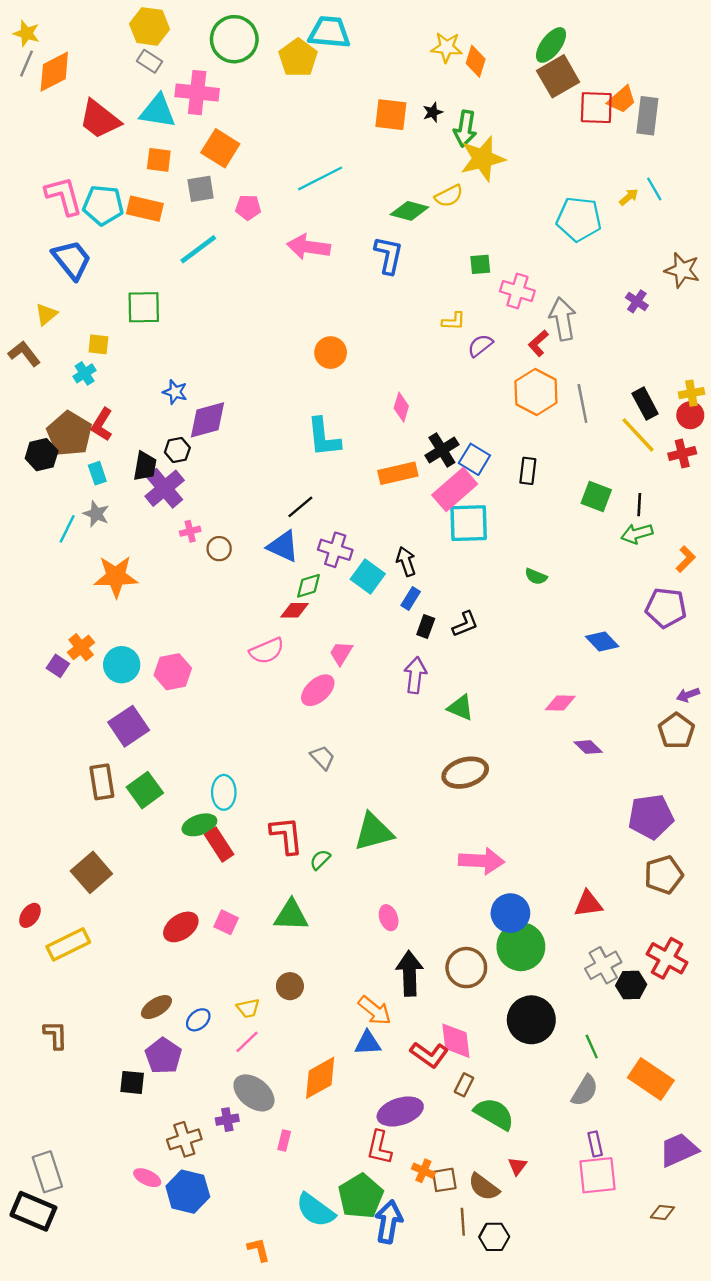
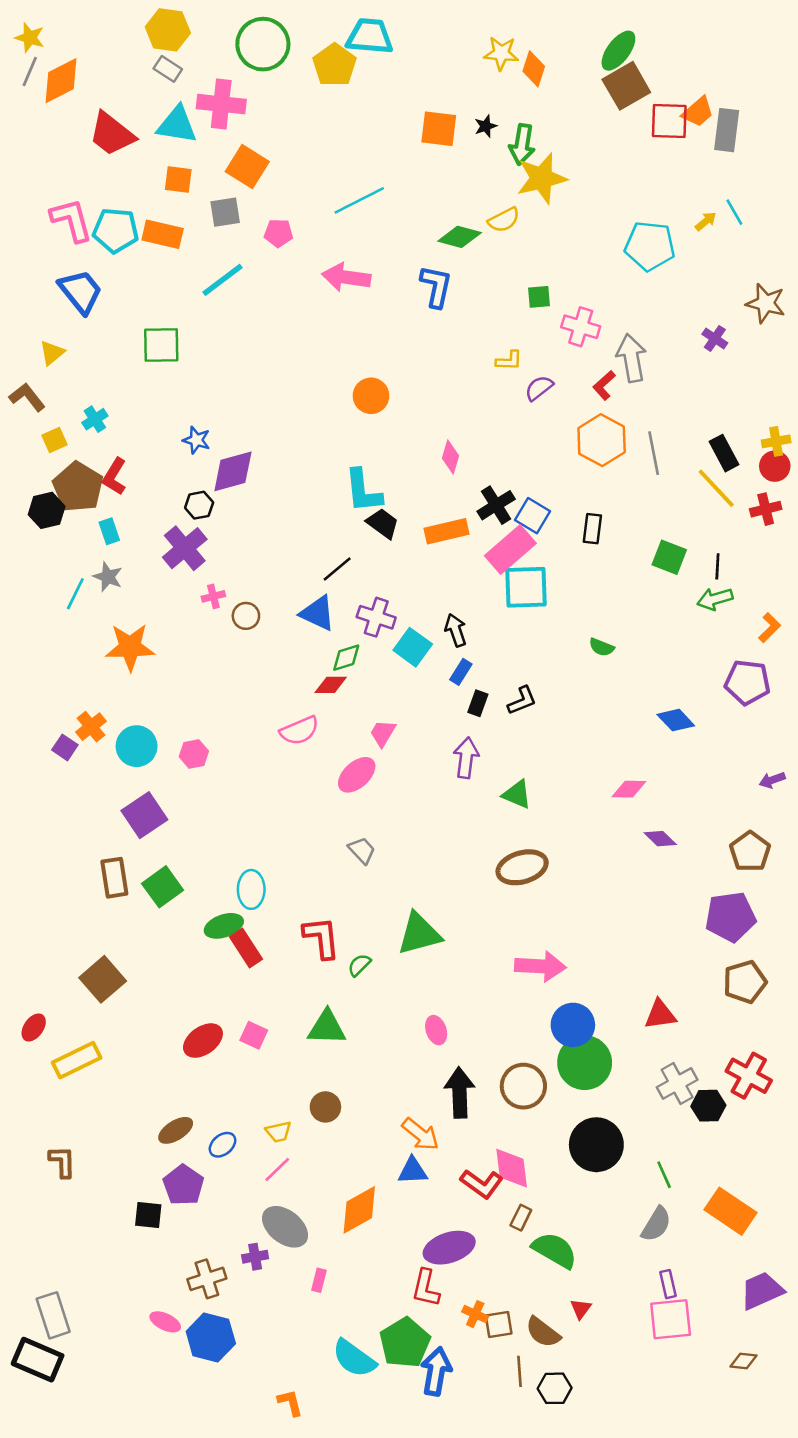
yellow square: (98, 344) -> (54, 440), moved, turned -30
black trapezoid: (145, 466) -> (383, 523), moved, turned -64
pink hexagon: (173, 672) -> (194, 754), size x0.7
brown pentagon: (676, 731) -> (750, 852), moved

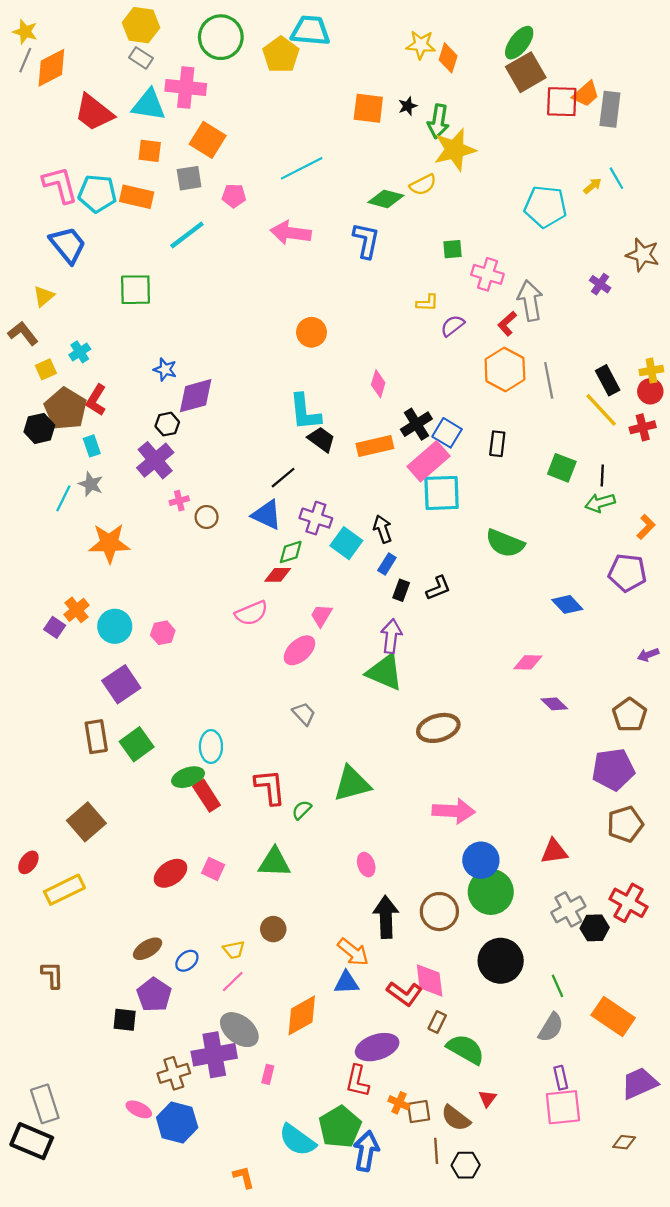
green semicircle: (602, 647) -> (505, 543), size x1.8
green triangle: (517, 794) -> (385, 672), moved, size x1.5
purple cross: (255, 1257) -> (214, 1055), size x2.0

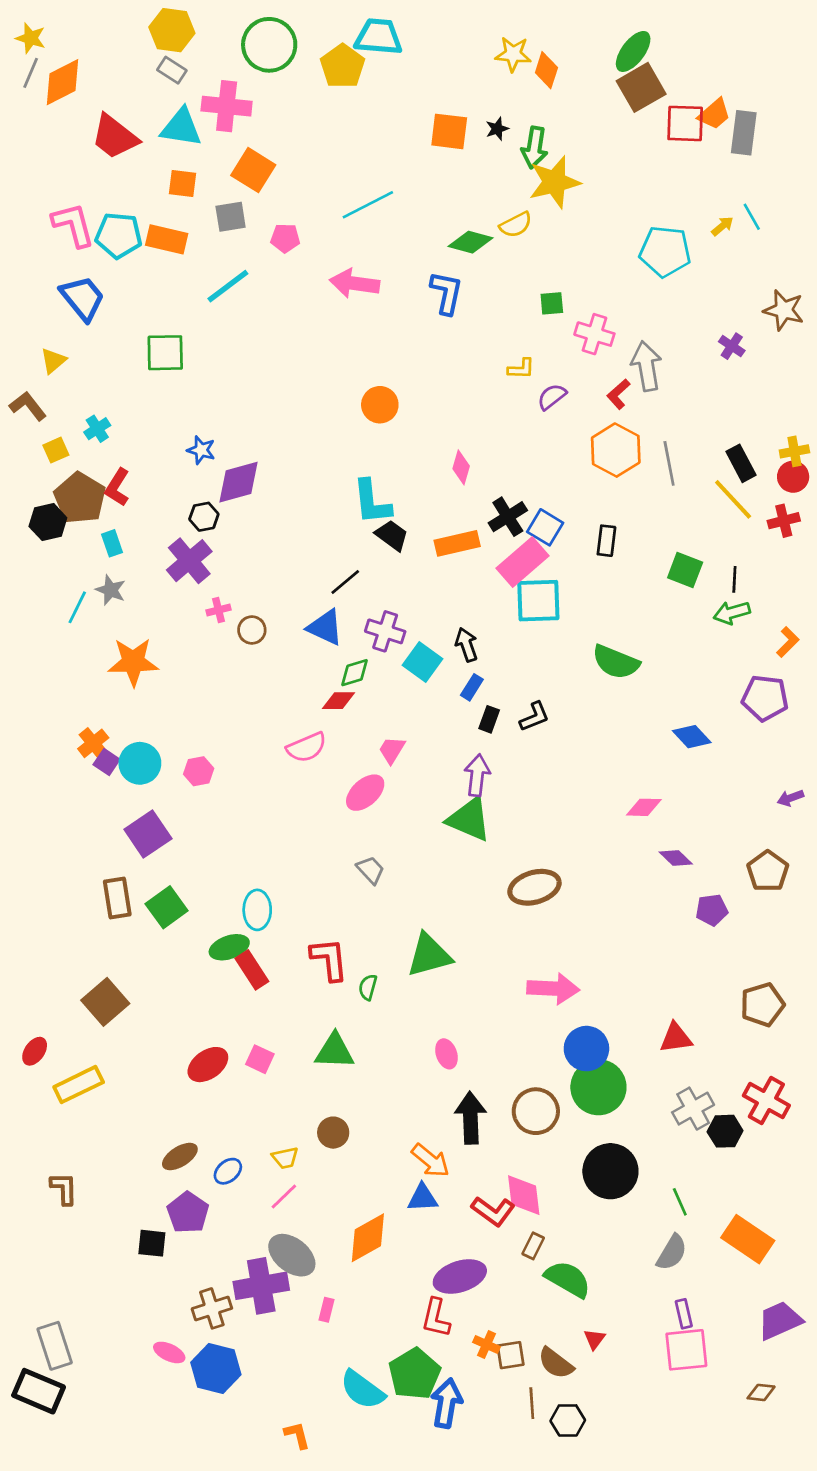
purple square: (55, 627) -> (107, 762), moved
purple pentagon: (613, 769) -> (712, 910), moved, size x0.6
green semicircle: (302, 810) -> (368, 987), turned -30

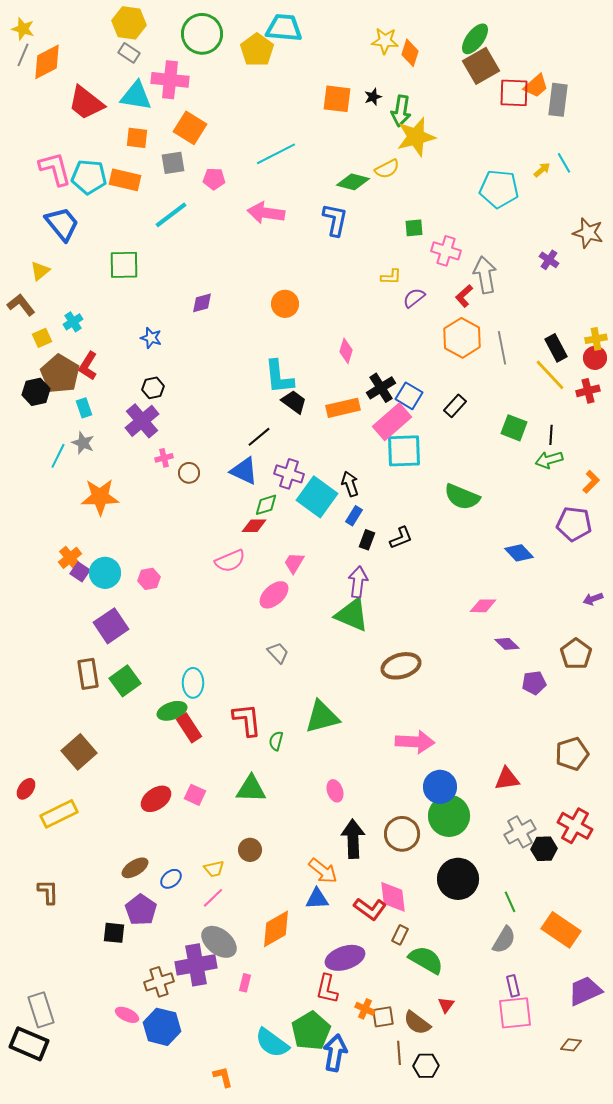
purple diamond: (239, 482) -> (202, 303), moved, size x0.6
black rectangle: (606, 541) -> (455, 406), turned 35
cyan square: (422, 662) -> (317, 497), size x1.4

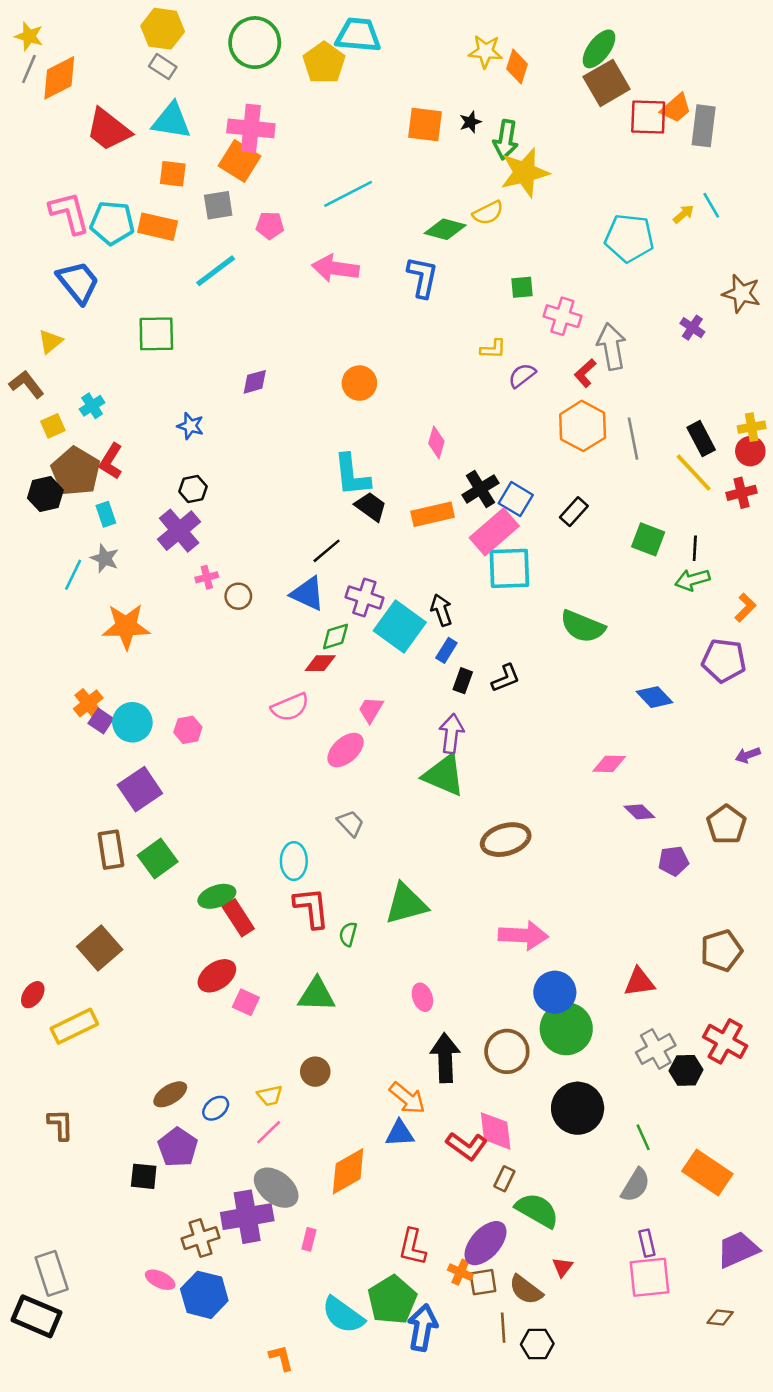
pink cross: (170, 80) -> (251, 128), moved
cyan ellipse: (193, 683) -> (294, 861), moved
red ellipse: (156, 799) -> (217, 976), moved
purple ellipse: (345, 958) -> (485, 1243), moved, turned -30

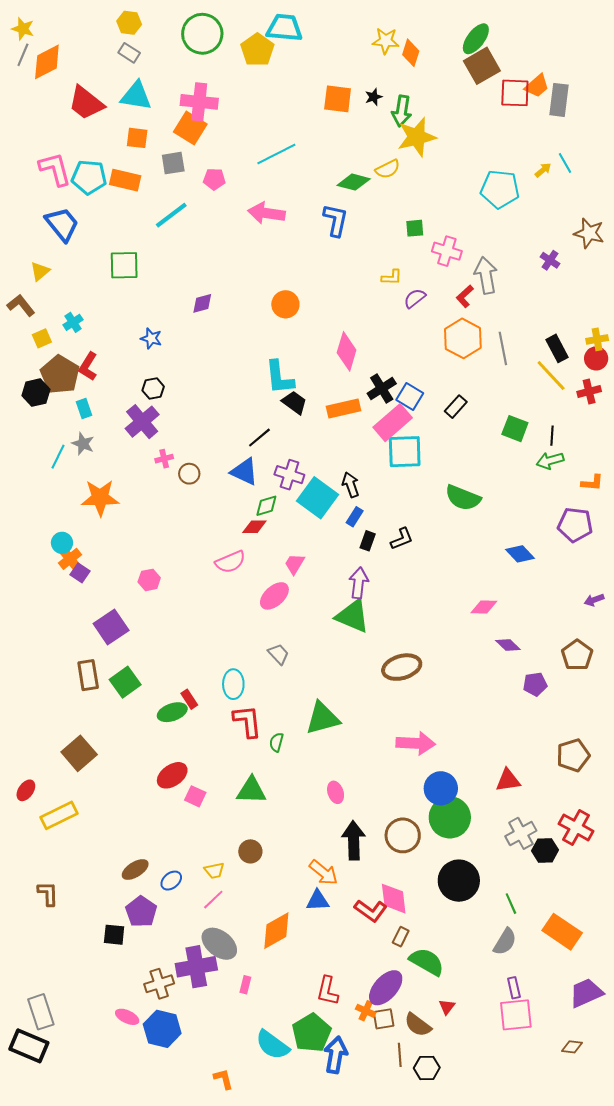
yellow hexagon: (163, 29) -> (129, 23), size x0.7
pink diamond: (436, 442) -> (347, 351), size x1.5
orange L-shape: (745, 608) -> (592, 483), turned 50
cyan circle: (132, 722) -> (62, 543), moved, size x0.7
red rectangle: (238, 918) -> (189, 699), moved, size x0.7

